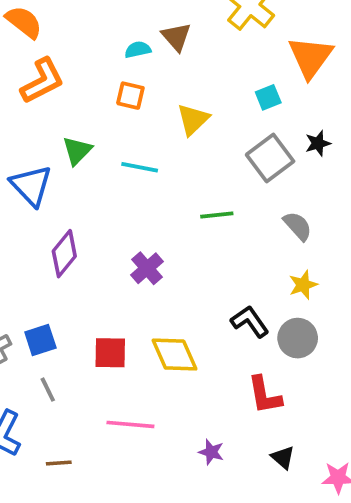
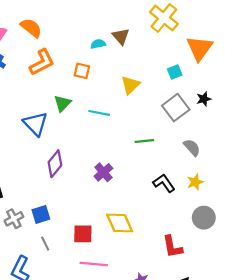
orange square: (130, 96) -> (82, 71), moved
black L-shape: (250, 322) -> (164, 183), moved
gray circle: (298, 338) -> (204, 218), moved
red square: (110, 353) -> (83, 234), moved

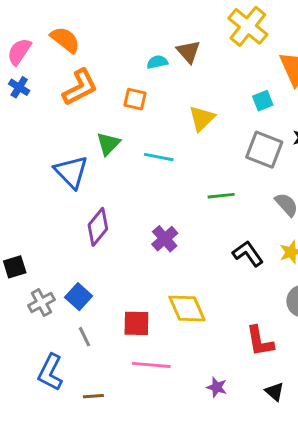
gray square: (176, 108) -> (264, 150), turned -32
blue square: (41, 214) -> (79, 297), turned -30

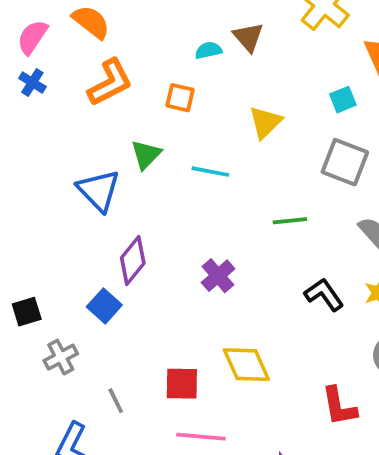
blue square: (79, 297) -> (104, 306), moved

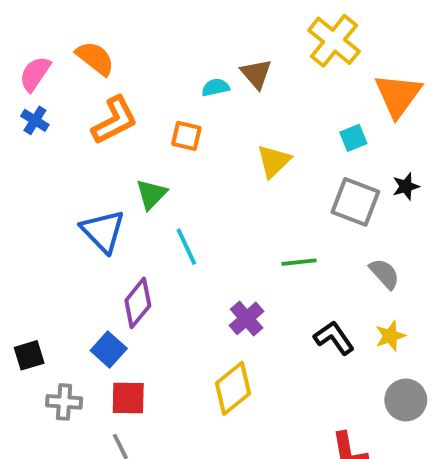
cyan line: (210, 172) -> (186, 247), moved, turned 54
purple cross: (218, 276) -> (247, 318), moved
gray cross: (61, 357) -> (64, 402), turned 32
yellow diamond: (246, 365) -> (233, 388), moved, turned 75
red square: (182, 384) -> (128, 398), moved

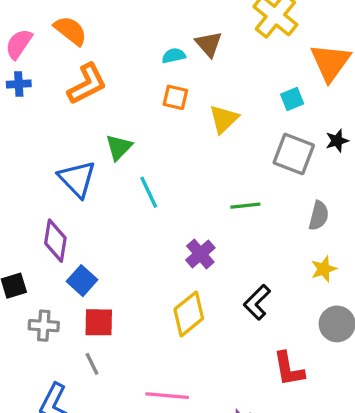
blue cross: (35, 120) -> (19, 84), turned -35
orange square: (186, 136) -> (175, 97), moved
gray semicircle: (384, 274) -> (319, 216), turned 56
purple diamond: (138, 303) -> (55, 241), moved, turned -30
black L-shape: (334, 338) -> (257, 302), moved, turned -100

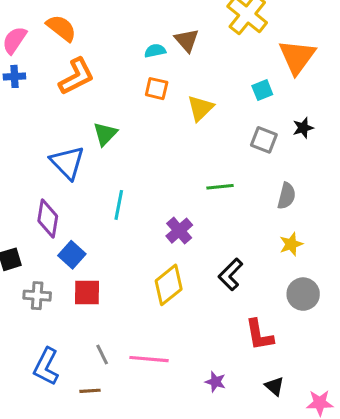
gray square: (294, 154) -> (264, 140), size x0.7
cyan line: (149, 192) -> (119, 205), moved, turned 36
gray line: (92, 364) -> (102, 354), moved

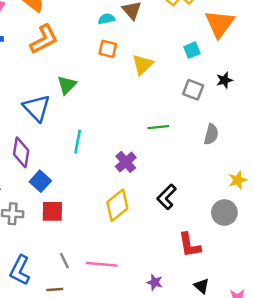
yellow star: (291, 244) -> (238, 180), moved

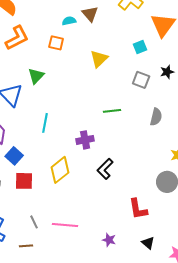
orange square: (108, 49) -> (56, 43), moved
purple cross: (126, 162) -> (85, 140), turned 30
black L-shape: (167, 197) -> (105, 169), moved
yellow diamond: (117, 205) -> (60, 170), moved

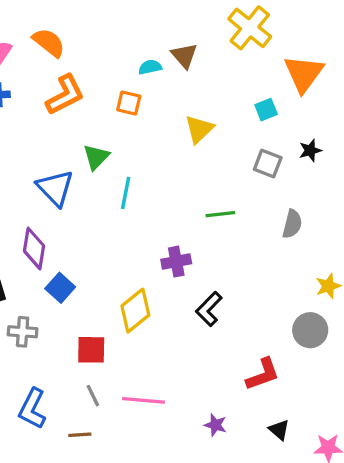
cyan line: (45, 123) -> (126, 193), moved
red square: (24, 181) -> (91, 350), moved
red L-shape: (138, 209) -> (263, 374), turned -100

